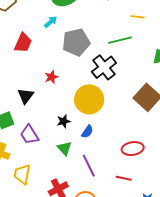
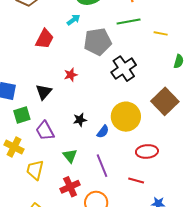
yellow line: (137, 17) -> (161, 33), moved
green line: (120, 40) -> (129, 22), moved
yellow circle: (89, 99) -> (126, 117), moved
green triangle: (64, 148) -> (70, 156), moved

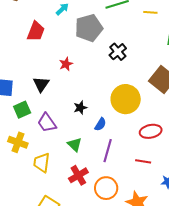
black cross: (124, 69) -> (118, 52), size x0.7
blue semicircle: (103, 132) -> (100, 124), moved
purple line: (102, 166) -> (108, 151), turned 45

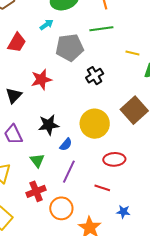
yellow line: (150, 12) -> (132, 53), moved
red star: (66, 64) -> (41, 80), size x1.5
black star: (80, 108) -> (49, 125), size x1.5

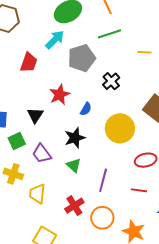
cyan arrow: (46, 25) -> (55, 40), size x1.5
blue semicircle: (66, 145) -> (86, 109), moved
green triangle: (37, 160) -> (74, 165), moved

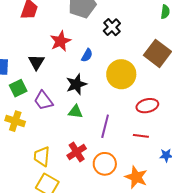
green triangle: (74, 165) -> (75, 112), turned -35
yellow trapezoid: (37, 194) -> (42, 156), moved

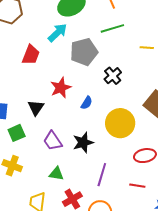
black star: (76, 84) -> (83, 142), moved
purple trapezoid: (43, 100) -> (53, 141), moved
green triangle: (75, 112) -> (56, 174), moved

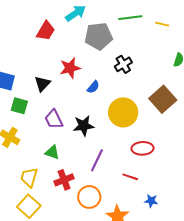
yellow line: (147, 48) -> (162, 24), moved
green square: (17, 133) -> (19, 106), turned 30

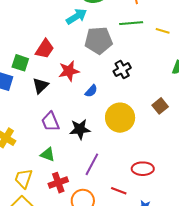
red trapezoid: (46, 31) -> (45, 49), moved
brown square: (163, 99) -> (160, 106), size x0.6
green square: (19, 106) -> (20, 63), moved
red ellipse: (143, 148) -> (143, 169), moved
red line: (130, 177) -> (119, 191), moved

